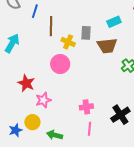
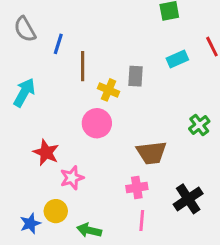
brown trapezoid: (107, 46) -> (151, 153), moved

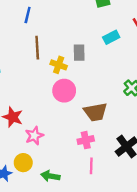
blue line: (58, 44) -> (28, 15), moved
pink circle: (97, 123) -> (64, 91), moved

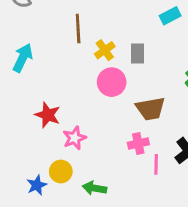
gray rectangle: (79, 53) -> (137, 54), moved
yellow cross: (59, 65) -> (105, 50), turned 35
pink line: (91, 166) -> (156, 164), moved

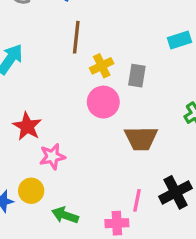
pink cross: (138, 144) -> (117, 223), moved

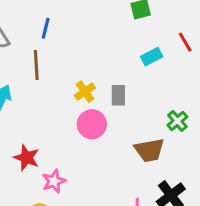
brown line: (76, 37) -> (36, 65), moved
brown trapezoid: (141, 138) -> (149, 150), moved

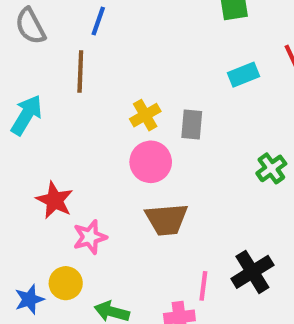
brown trapezoid: (149, 150) -> (167, 219), moved

